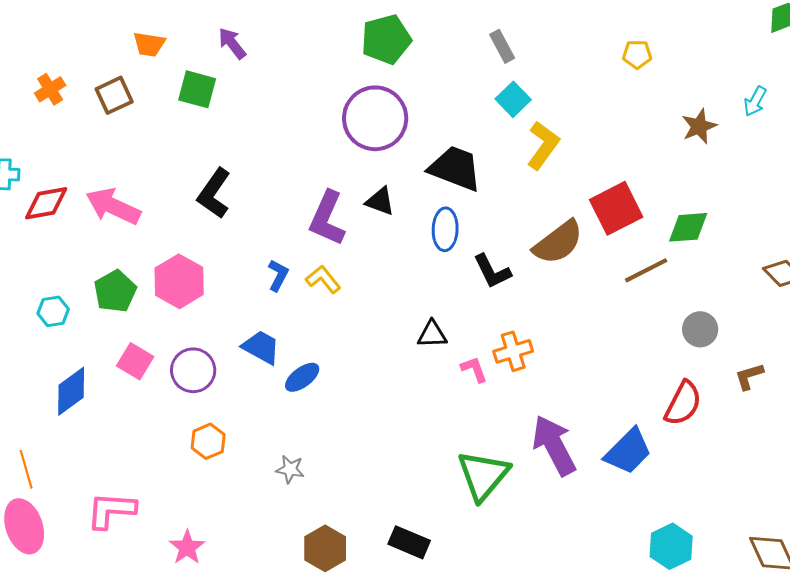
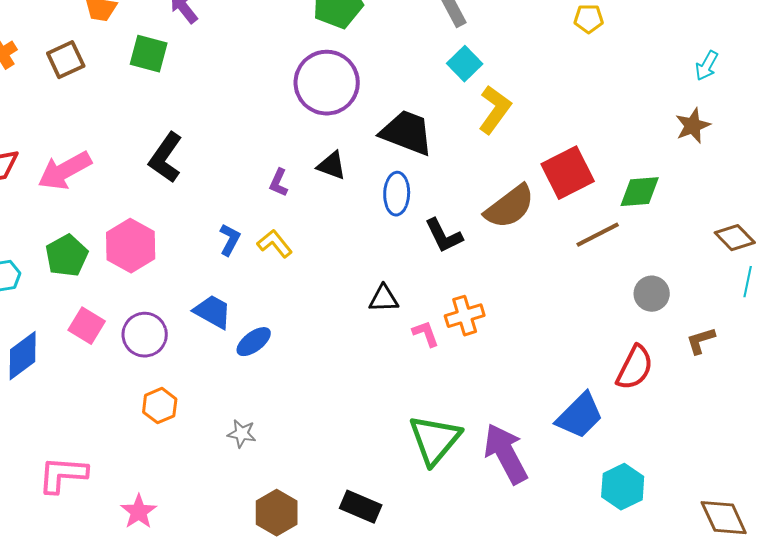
brown star: (699, 126) -> (693, 126), moved
pink arrow: (113, 206) -> (65, 171), turned -54
purple L-shape: (327, 218) -> (279, 183), size x0.5
purple arrow: (554, 445) -> (506, 454), moved
cyan hexagon: (671, 546) -> (623, 487), moved

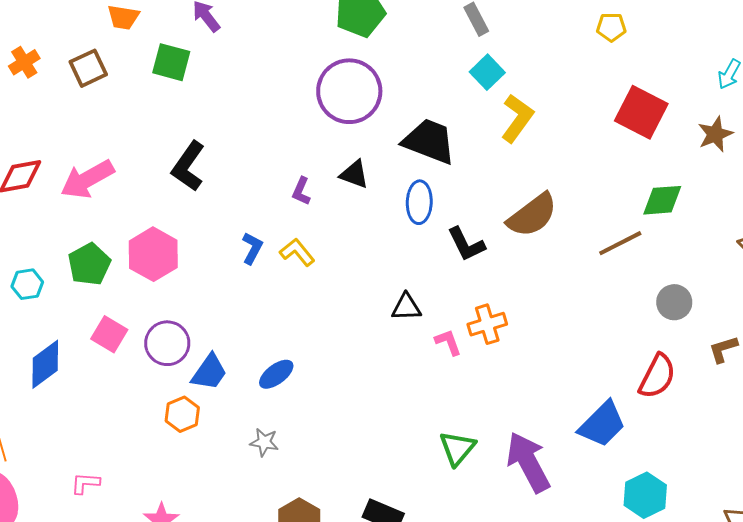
red square: (568, 173) -> (641, 112), moved, turned -36
blue trapezoid: (213, 312) -> (209, 372), moved, turned 96
blue ellipse: (254, 342) -> (276, 374), moved
green triangle: (435, 440) -> (457, 448), size x0.7
pink L-shape: (63, 475) -> (85, 483), size x0.6

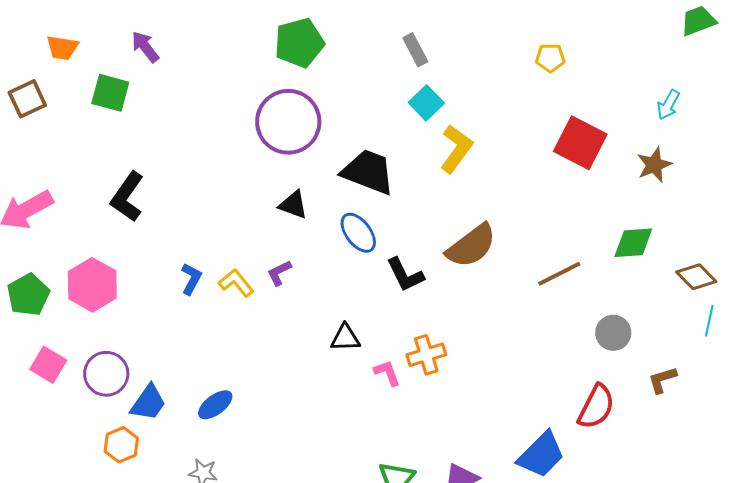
purple L-shape: (301, 191) -> (279, 273), moved, turned 40
green diamond: (662, 200) -> (633, 243), moved
blue ellipse: (419, 202) -> (358, 233), turned -39

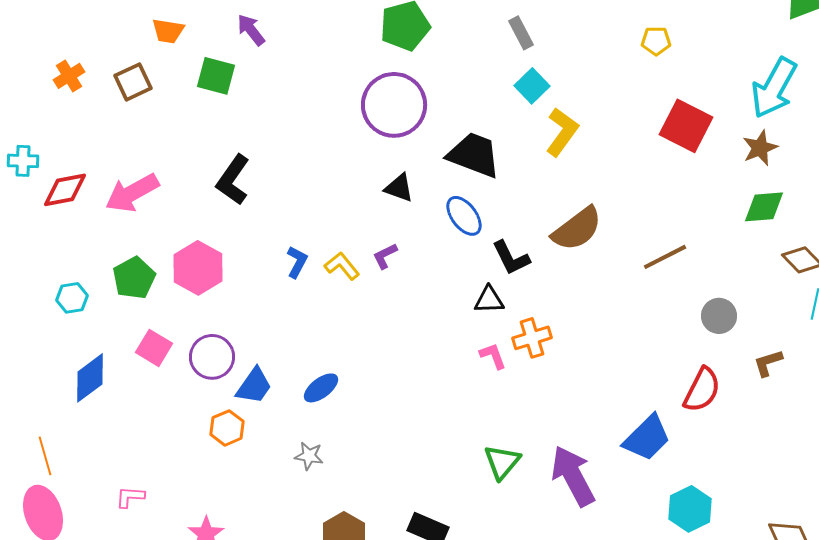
cyan arrow: (668, 105) -> (774, 88), size x2.0
green diamond: (633, 243) -> (764, 207), moved
black triangle: (345, 338) -> (489, 300), moved

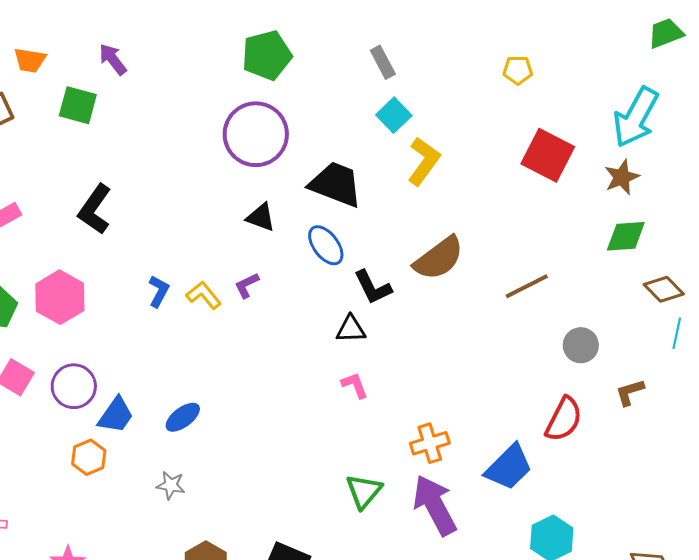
orange cross: (532, 338) -> (430, 443), moved

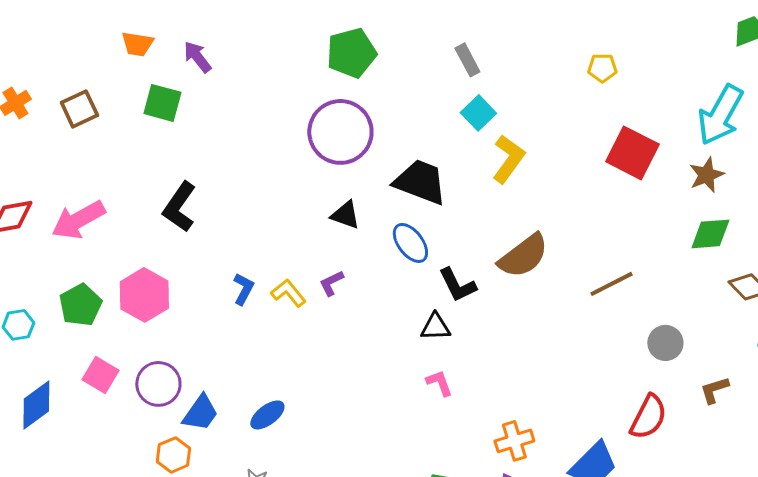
orange trapezoid: (30, 60) -> (137, 44), moved

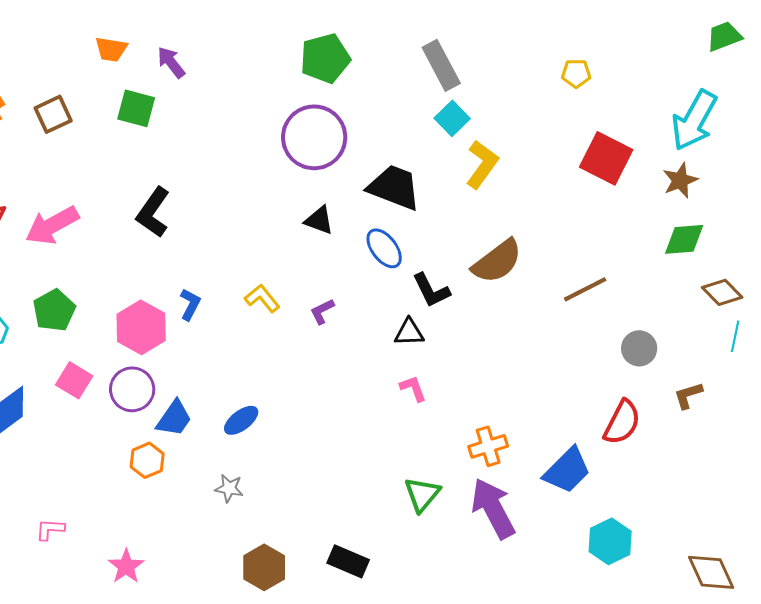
gray rectangle: (467, 60) -> (441, 65), size x1.5
purple L-shape: (331, 283) -> (322, 311), moved
blue L-shape: (243, 289) -> (190, 304), moved
pink hexagon: (144, 295) -> (141, 327), moved

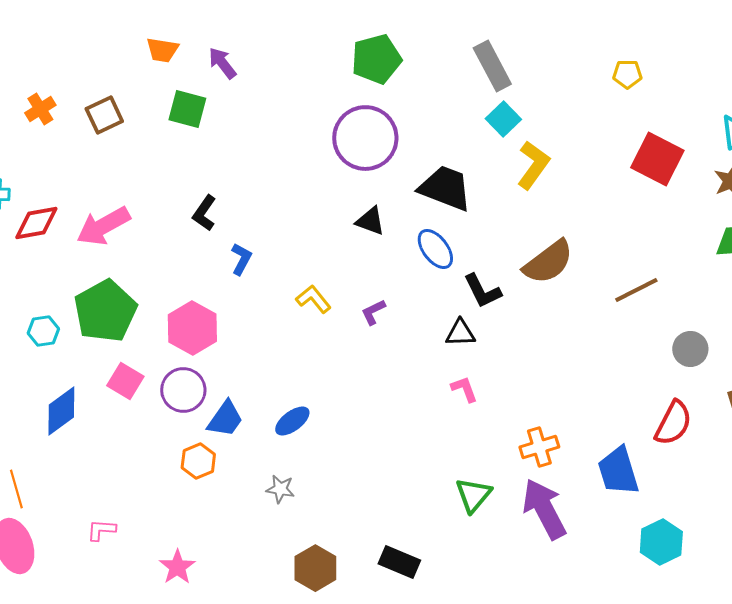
black L-shape: (153, 212) -> (204, 213), size x0.7
blue L-shape: (190, 304) -> (241, 259), moved
green pentagon: (54, 310) -> (105, 311), size x1.5
blue trapezoid: (567, 470) -> (618, 471), turned 118

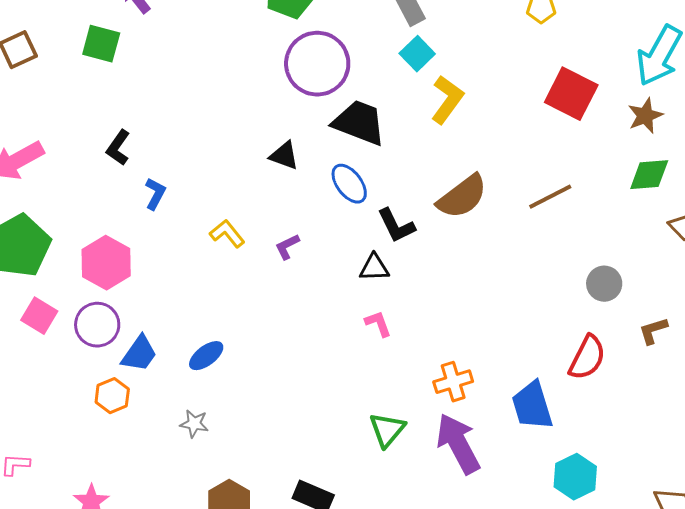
purple circle: (365, 138) -> (317, 64), moved
brown line: (636, 290) -> (550, 197), moved

